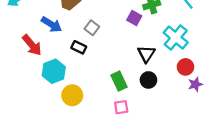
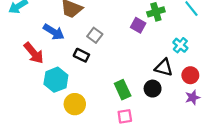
cyan cross: (176, 38) -> (180, 45), size x0.6
black triangle: (146, 54) -> (164, 67), moved, turned -48
purple star: (195, 84) -> (193, 97), moved

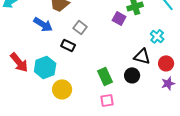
red arrow: (34, 53) -> (19, 62), moved

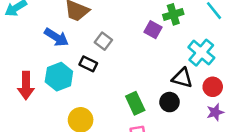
cyan cross: (157, 36) -> (201, 53), size x1.5
red arrow: (19, 62) -> (26, 86), turned 40
cyan hexagon: (45, 67) -> (59, 77), moved

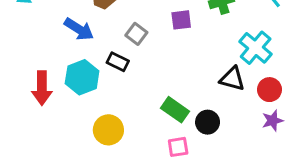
purple square: (153, 30) -> (181, 20), moved, turned -36
black circle: (169, 102) -> (208, 122), moved
green rectangle: (135, 103) -> (175, 110), turned -30

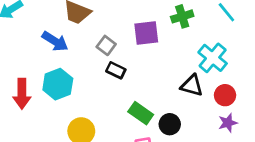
purple square: (181, 20) -> (146, 33), size x1.4
black rectangle: (118, 62) -> (116, 70), moved

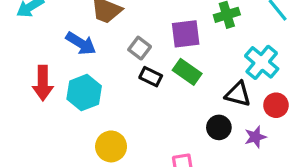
red arrow: (22, 94) -> (43, 83), moved
green rectangle: (141, 113) -> (187, 72), moved
purple star: (228, 123) -> (255, 137), moved
black circle: (170, 124) -> (219, 127), moved

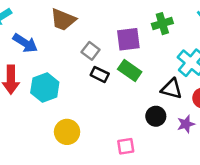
blue arrow: (81, 43) -> (25, 43), moved

